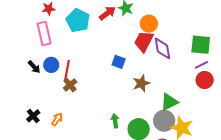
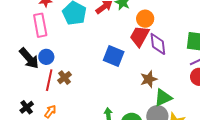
blue square: (119, 62) -> (114, 56), size x1.5
black arrow: (34, 67) -> (29, 58), size x1.6
red line: (67, 71) -> (49, 80), moved
brown star: (141, 83) -> (149, 79), moved

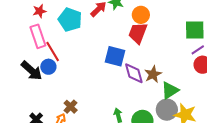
purple diamond: (158, 44) -> (134, 73), moved
brown cross: (64, 78) -> (71, 107), moved
red line: (49, 80) -> (53, 51), moved, turned -35

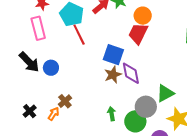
red line: (53, 51) -> (79, 35), moved
blue circle: (48, 67) -> (51, 68), moved
brown star: (153, 74) -> (113, 75), moved
gray circle: (167, 110) -> (146, 107), moved

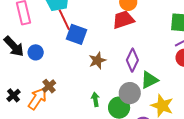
red trapezoid: (138, 33) -> (123, 20), turned 45
blue square: (113, 55) -> (77, 34), moved
purple diamond: (131, 73) -> (132, 60), moved, turned 35
orange arrow: (54, 114) -> (37, 99), size x1.6

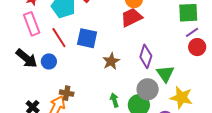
red line: (64, 20) -> (59, 38), moved
green triangle: (149, 80) -> (165, 74), turned -30
brown cross: (49, 86) -> (67, 93), turned -32

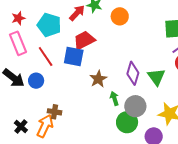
red trapezoid: (131, 17) -> (84, 40), moved
green triangle: (165, 74) -> (156, 77), moved
green arrow: (114, 100) -> (114, 98), moved

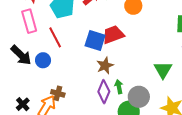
red trapezoid: (84, 40) -> (113, 35), moved
blue square: (74, 56) -> (95, 41), moved
purple diamond: (133, 73) -> (104, 92), moved

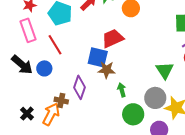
blue square: (95, 41) -> (98, 57), moved
brown star: (105, 66) -> (107, 70), turned 30
purple diamond: (104, 92) -> (79, 87), moved
gray circle: (139, 97) -> (155, 98), moved

